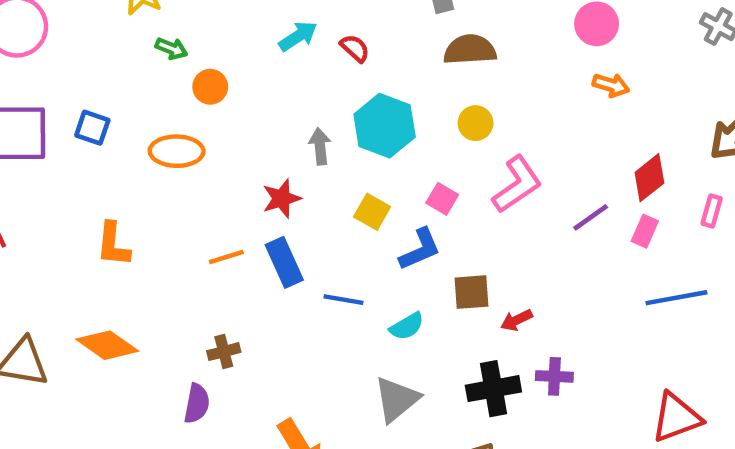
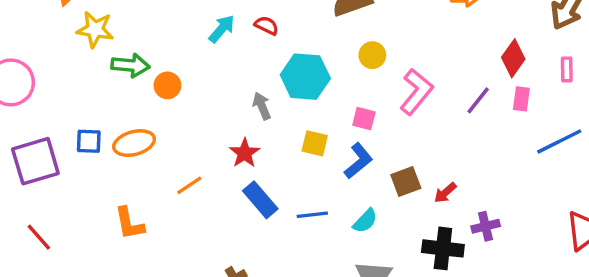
green arrow: (171, 48) -> (130, 65), size x1.5
orange ellipse: (177, 151) -> (134, 143), moved
orange line: (226, 257) -> (189, 185), moved
black cross: (493, 389) -> (443, 248), turned 33

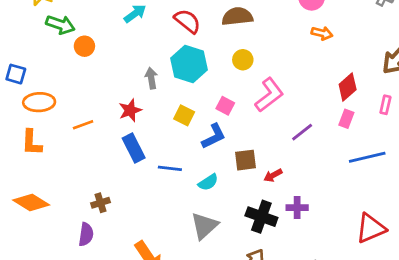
red semicircle: (267, 25) -> (187, 21), moved, size x1.5
purple line: (478, 100) -> (302, 132), moved
orange ellipse: (134, 143) -> (39, 102), moved

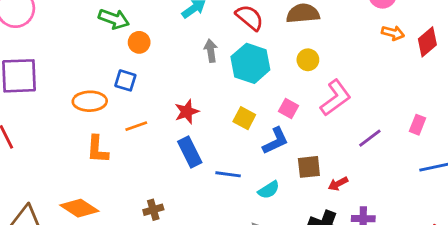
blue square: (16, 74) -> (125, 80), moved
gray arrow: (151, 78) -> (211, 51), moved
red diamond: (348, 87) -> (427, 42), moved
orange L-shape: (32, 143) -> (97, 149), moved

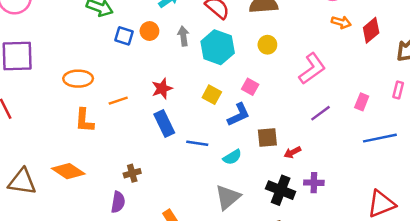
orange circle: (139, 42) -> (149, 31), moved
blue square: (125, 80) -> (124, 36), moved
pink L-shape: (336, 98) -> (312, 69), moved

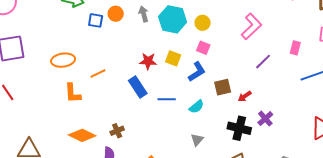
yellow circle: (267, 45) -> (203, 23), moved
red star: (162, 89) -> (148, 61), moved, turned 30
orange diamond: (68, 171) -> (82, 135), moved
purple cross: (314, 183) -> (265, 119), turned -35
gray triangle: (228, 197) -> (197, 140), size x0.6

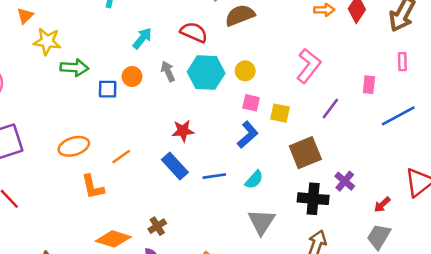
yellow square: (173, 58) -> (280, 113), moved
brown square: (223, 87) -> (305, 153), moved, size x1.4
red arrow: (245, 96) -> (382, 205), moved
gray triangle: (197, 140) -> (261, 222), size x1.6

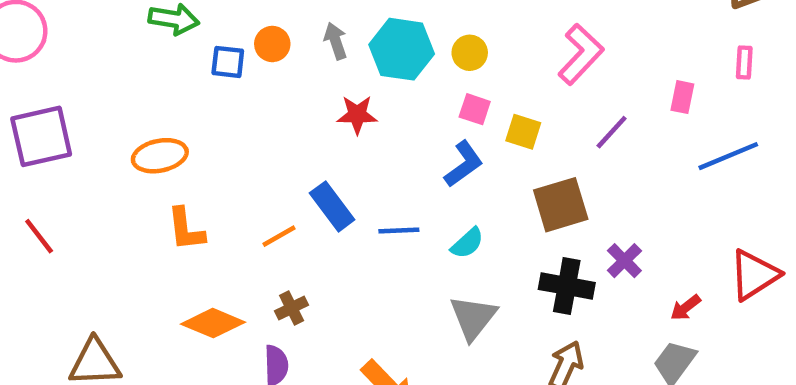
red star: (183, 131) -> (357, 115), moved
orange line: (121, 157) -> (279, 236), moved

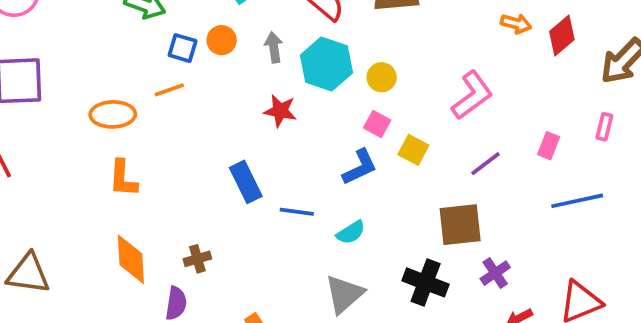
brown square: (561, 205) -> (460, 225), moved
orange line: (279, 236) -> (169, 90), moved
purple cross: (624, 261) -> (495, 273), moved
orange diamond: (213, 323) -> (131, 259), turned 54

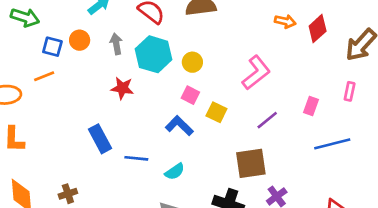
blue L-shape: (360, 167) -> (179, 126), turned -108

